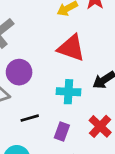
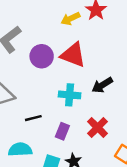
purple circle: (19, 72) -> (42, 56), moved

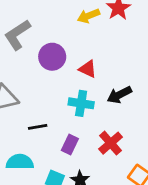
red triangle: (73, 55) -> (88, 69), moved, size x0.6

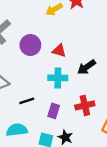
red cross: (111, 143) -> (85, 105), turned 36

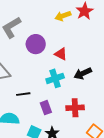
cyan cross: (58, 78) -> (55, 78), turned -30
purple rectangle: (54, 111) -> (46, 108), turned -48

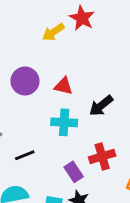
cyan cross: (55, 78) -> (64, 122), turned 36
purple rectangle: (46, 108) -> (74, 172), moved

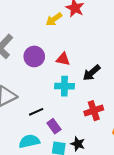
purple rectangle: (74, 172) -> (54, 126), moved

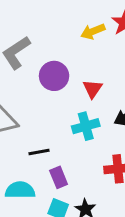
red triangle: (63, 59) -> (93, 89), turned 40
cyan cross: (64, 86) -> (86, 126), turned -30

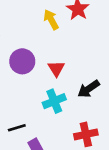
yellow arrow: (93, 31) -> (51, 20), turned 90

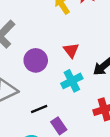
purple circle: (22, 61) -> (36, 60), moved

